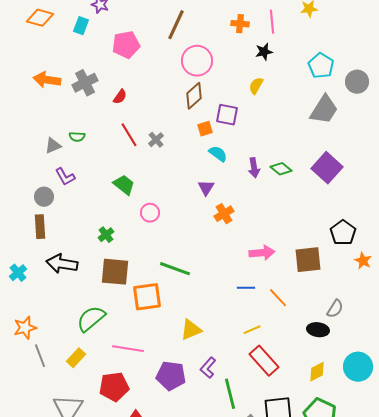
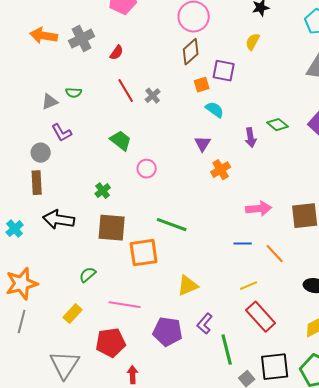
purple arrow: (254, 168) -> (251, 138), moved
green semicircle: (91, 319) -> (88, 275), size x0.6
orange star: (25, 328) -> (22, 284), size x1.4
gray line: (40, 356) -> (22, 322), moved, turned 35

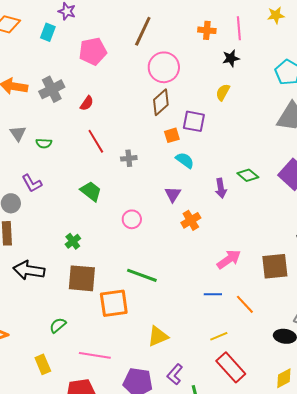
gray cross: (153, 96) -> (129, 158), moved, turned 35
gray triangle: (50, 102) -> (18, 133), moved, turned -42
pink circle: (147, 169) -> (132, 219), moved
pink arrow: (259, 209) -> (229, 259), turned -30
yellow rectangle: (73, 314) -> (43, 364), turned -66

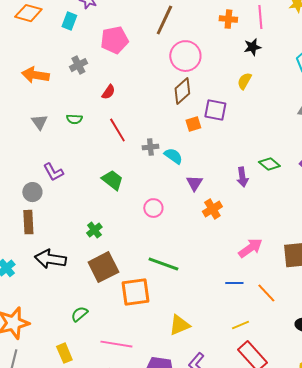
gray cross: (52, 89) -> (78, 65), moved, size x0.7
green semicircle: (44, 143) -> (74, 119), moved
cyan semicircle: (185, 160) -> (173, 156), moved
brown square: (82, 278) -> (103, 267), turned -32

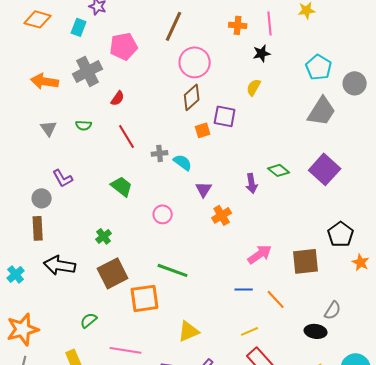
gray cross: (78, 65) -> (88, 71), size x1.6

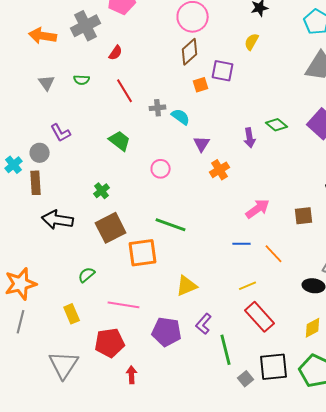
brown square: (306, 261) -> (304, 216), size x0.7
cyan cross: (16, 274) -> (14, 165), moved

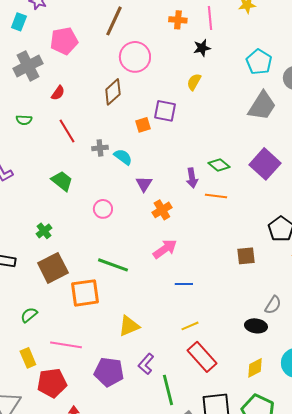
brown diamond: (190, 52) -> (113, 92), moved
pink arrow: (258, 209) -> (165, 249), moved
orange line: (274, 254) -> (216, 196), moved, turned -40
yellow rectangle: (72, 314) -> (28, 358), moved

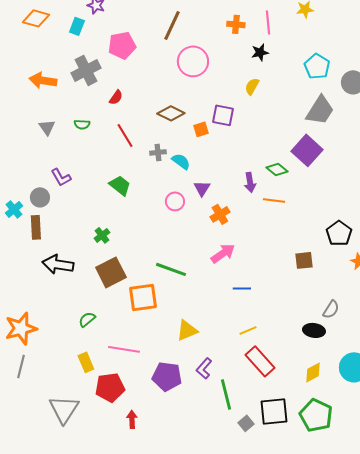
brown diamond: (113, 92) -> (171, 113), moved, turned 68
purple square: (265, 164) -> (307, 150), moved
pink circle: (103, 209) -> (175, 201), moved

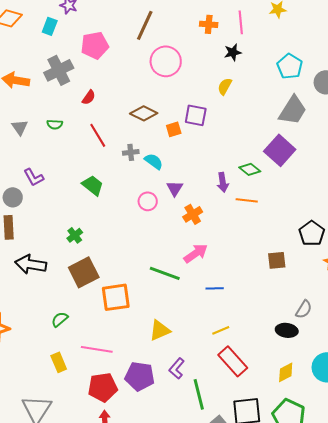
green line: (171, 269) -> (165, 273), moved
red pentagon: (110, 387) -> (103, 387), moved

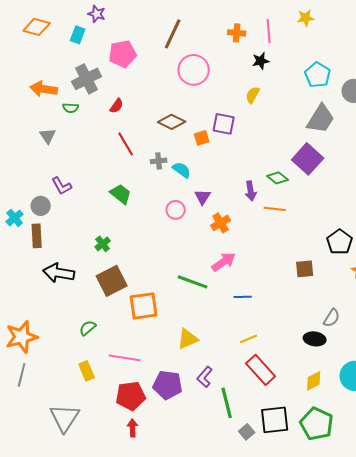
green semicircle: (55, 124) -> (71, 108), moved

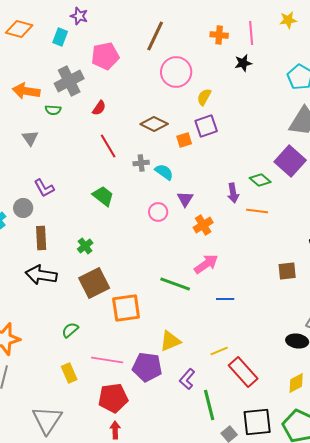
yellow semicircle: (253, 95) -> (204, 97), moved
purple square: (224, 124) -> (206, 126), turned -30
brown rectangle: (37, 236) -> (41, 238), moved
yellow line: (249, 339) -> (219, 351), moved
purple pentagon: (168, 385) -> (147, 367), moved

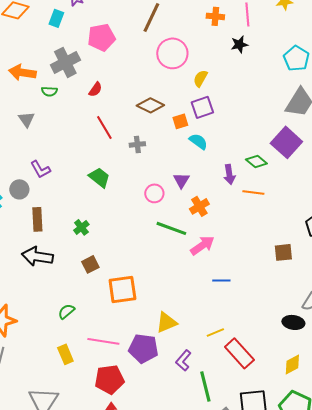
cyan semicircle: (164, 172) -> (198, 141), moved
brown square: (94, 283) -> (90, 264), size x0.6
green line: (175, 284) -> (171, 228), moved

